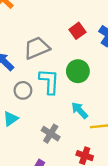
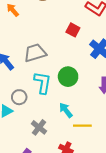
red square: (77, 31) -> (73, 30), moved, turned -32
gray circle: (23, 90) -> (19, 97), moved

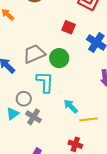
green circle: (68, 77) -> (59, 58), moved
gray cross: (39, 127) -> (34, 117), moved

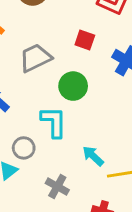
gray trapezoid: (34, 54) -> (35, 58), moved
gray cross: (34, 117) -> (57, 187), moved

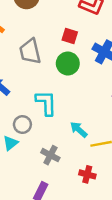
gray trapezoid: (35, 58) -> (30, 51), turned -76
green circle: (73, 86) -> (68, 63), moved

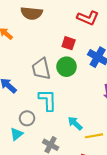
gray trapezoid: (30, 51) -> (41, 69), moved

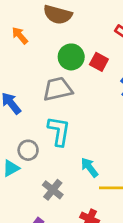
green circle: (67, 67) -> (71, 57), moved
gray trapezoid: (41, 69) -> (58, 89), turned 80

